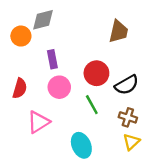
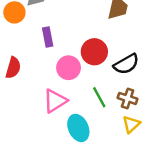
pink circle: (59, 87) -> (69, 68), moved
green line: (92, 105) -> (99, 97), moved
pink triangle: (38, 122) -> (55, 101), moved

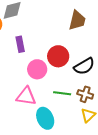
green line: (99, 97) -> (62, 93), turned -54
pink triangle: (55, 101) -> (26, 96), turned 40

